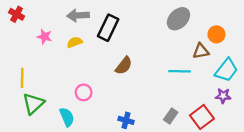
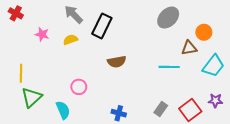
gray arrow: (78, 15) -> (74, 14), turned 48
brown semicircle: (124, 66) -> (117, 62), turned 42
purple star: (223, 96) -> (215, 101), moved

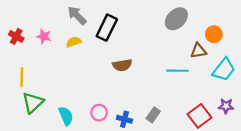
red cross: (16, 13) -> (16, 36), moved
pink circle: (79, 87) -> (99, 113), moved
gray rectangle: (161, 109) -> (153, 115), moved

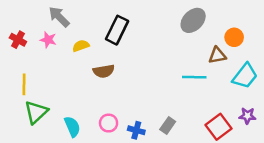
gray arrow: (77, 15) -> (59, 17), moved
brown semicircle: (122, 65) -> (104, 71), moved

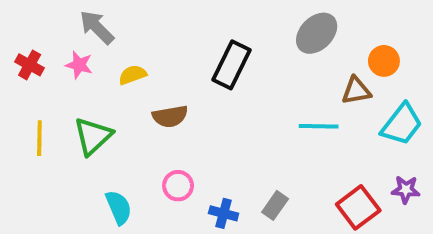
black rectangle: (117, 30) -> (231, 65), moved
green triangle: (36, 112) -> (93, 136), moved
pink circle: (109, 123) -> (178, 186), moved

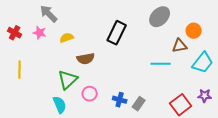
green triangle: (93, 136) -> (68, 80), moved
blue cross: (224, 213) -> (120, 100), moved

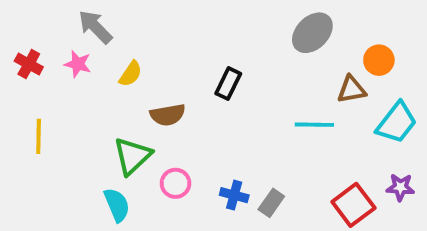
black rectangle: (117, 33) -> (228, 84), moved, size x0.7
yellow semicircle: (67, 38) -> (131, 74), turned 144

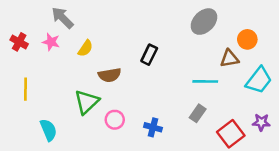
gray rectangle: (271, 203) -> (198, 113), moved
cyan semicircle: (117, 205) -> (48, 130), moved

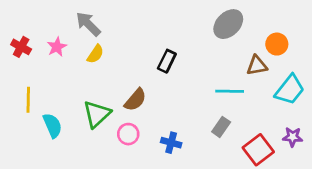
gray arrow: (62, 18) -> (88, 24), moved
pink star: (51, 42) -> (57, 47), turned 30
brown semicircle: (110, 75) -> (135, 100), moved, turned -40
cyan semicircle: (48, 130) -> (53, 125), moved

